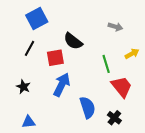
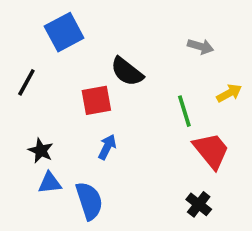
black line: (30, 48) -> (26, 82), moved
blue arrow: (62, 85) -> (107, 147), size x0.6
blue semicircle: (88, 107) -> (89, 201), moved
blue triangle: (29, 122) -> (50, 183), moved

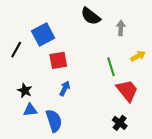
blue square: (64, 32) -> (43, 34), moved
gray arrow: (200, 46) -> (121, 28), turned -104
black semicircle: (127, 72) -> (91, 16), moved

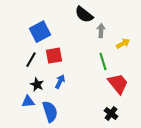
gray arrow: (121, 28) -> (101, 31), moved
black line: (16, 50) -> (31, 60), moved
yellow arrow: (138, 56) -> (123, 44), moved
black star: (25, 91) -> (37, 85), moved

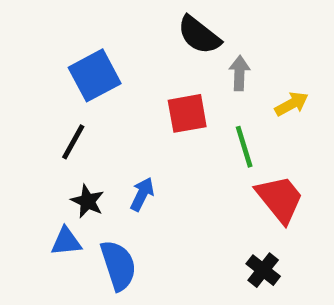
red square: (54, 56) -> (187, 113), moved

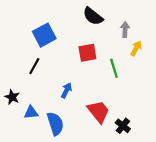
gray arrow: (239, 73) -> (125, 30), moved
yellow arrow: (292, 104) -> (136, 48), turned -32
red trapezoid: (280, 199) -> (98, 111), moved
black star: (87, 201) -> (12, 97), moved

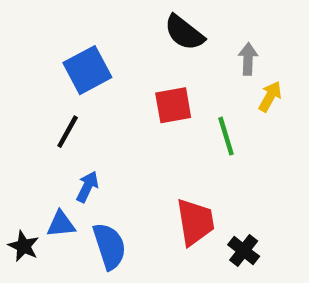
blue arrow: (66, 90) -> (87, 187), moved
black star: (12, 97) -> (24, 246), moved
red trapezoid: (98, 111) -> (195, 222), turned 30

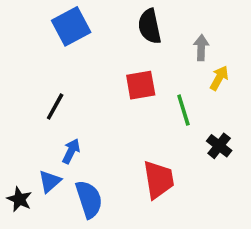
black semicircle: (184, 33) -> (150, 26), turned 40
blue square: (87, 70) -> (71, 26), moved
blue triangle: (61, 224) -> (50, 181), turned -35
black cross: (244, 251) -> (219, 146), moved

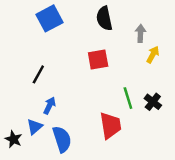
green line: (183, 110) -> (128, 98), moved

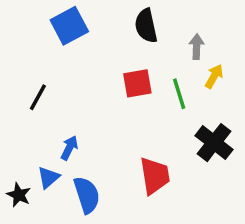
black line: (38, 74) -> (38, 97), moved
green line: (128, 98) -> (179, 94), moved
black cross: (153, 102) -> (214, 143), size x1.5

